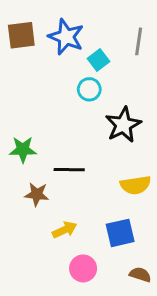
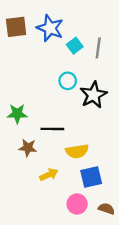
gray line: (139, 41) -> (98, 48), moved
cyan circle: (89, 89) -> (68, 81), moved
yellow semicircle: (136, 185) -> (77, 151), moved
pink circle: (83, 268) -> (77, 204), moved

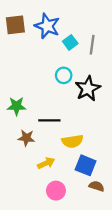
blue square: (91, 177) -> (86, 165), turned 35
pink circle: (77, 204) -> (56, 191), moved
brown semicircle: (106, 209) -> (97, 186), moved

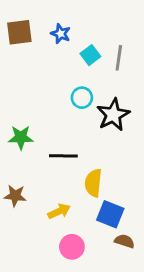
blue star: (47, 26) -> (61, 34), size x0.6
brown star: (26, 138) -> (15, 196), moved
yellow semicircle: (72, 141) -> (93, 183), turned 105

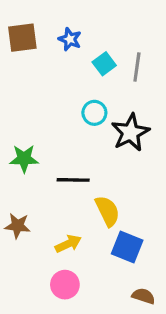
yellow semicircle: (93, 183) -> (107, 211), turned 148
brown semicircle: (125, 241) -> (143, 296), moved
pink circle: (72, 247) -> (65, 285), moved

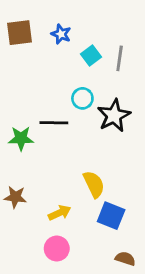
black line: (73, 180) -> (54, 123), moved

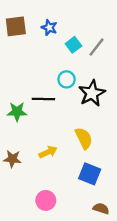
gray line: (120, 58) -> (96, 47), turned 30
yellow semicircle: (94, 184) -> (84, 138), moved
yellow arrow: (60, 213) -> (48, 152), moved

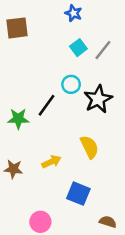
blue star: (49, 27) -> (73, 13), moved
black line: (43, 99) -> (46, 105), turned -55
blue square: (90, 174) -> (78, 194), moved
pink circle: (46, 200) -> (40, 222), moved

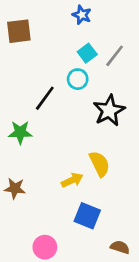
cyan circle: (71, 84) -> (78, 79), moved
black line: (46, 105) -> (45, 98), moved
yellow arrow: (51, 162) -> (72, 180), moved

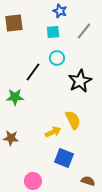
cyan square: (87, 53) -> (53, 32), moved, turned 32
gray line: (115, 56) -> (84, 31), moved

